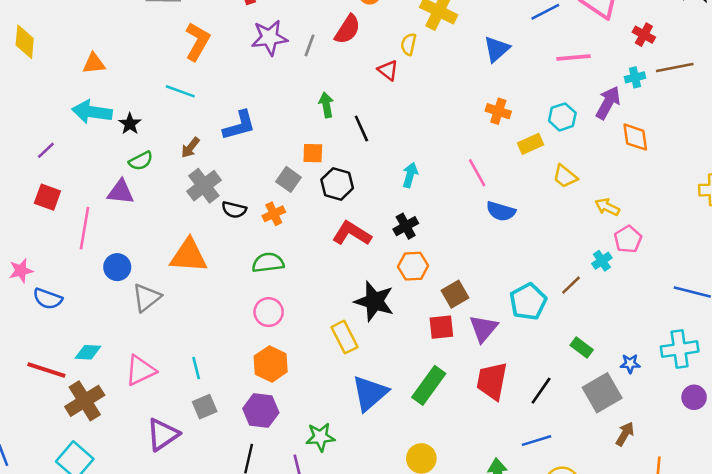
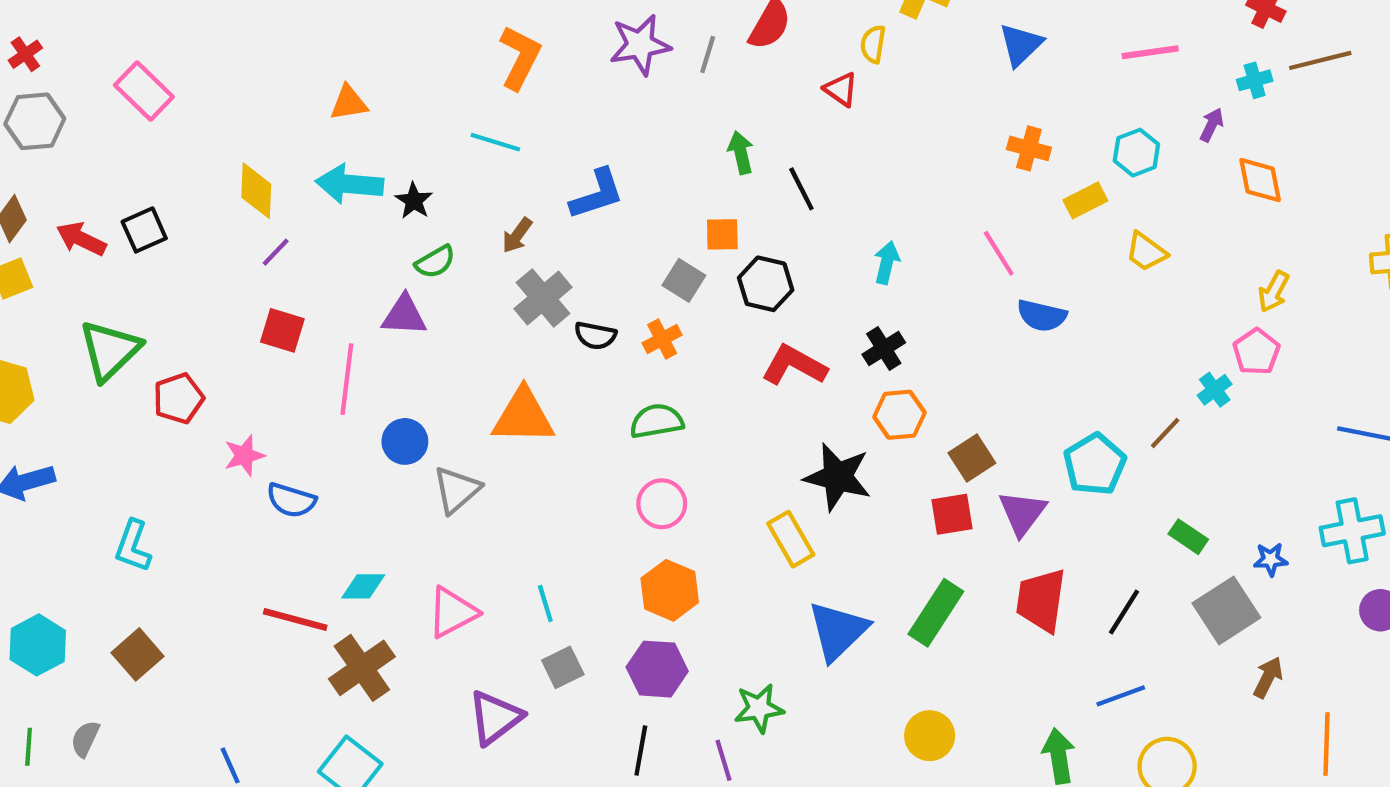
yellow diamond: (25, 42) -> (256, 191), moved
purple arrow: (608, 103) -> (1212, 125), size x0.6
yellow arrow: (607, 207) -> (1274, 292), moved, turned -85

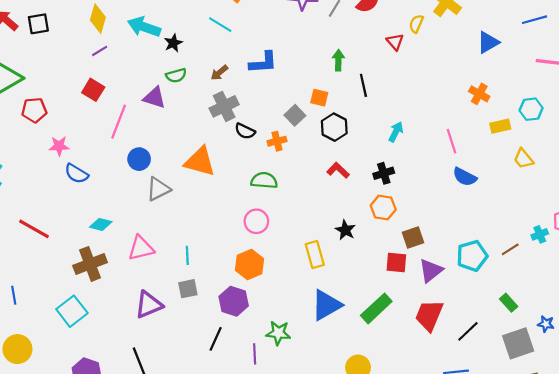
red L-shape: (794, 365) -> (338, 170), size x0.7
black star: (838, 477) -> (345, 230), size x0.6
red line: (295, 619) -> (34, 229), moved

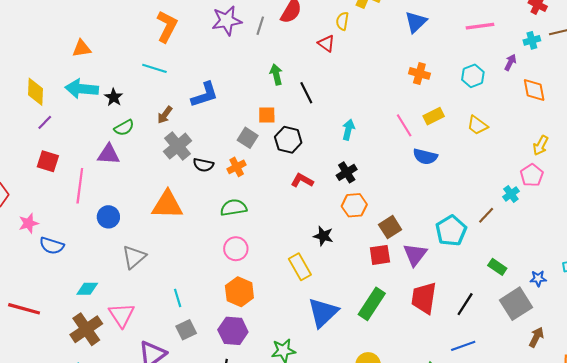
yellow rectangle: (500, 126) -> (434, 116), moved
gray triangle: (158, 189) -> (134, 257), moved
pink triangle: (141, 248) -> (121, 315), moved, turned -36

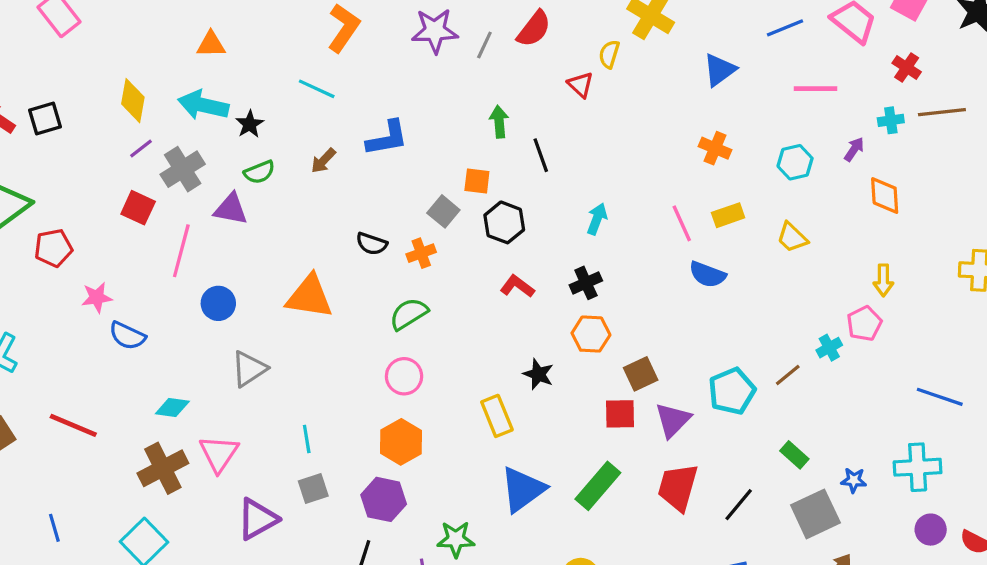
yellow arrow: (541, 145) -> (883, 280), turned -36
gray cross: (178, 146) -> (183, 169), moved
green semicircle: (234, 208) -> (409, 314), turned -30

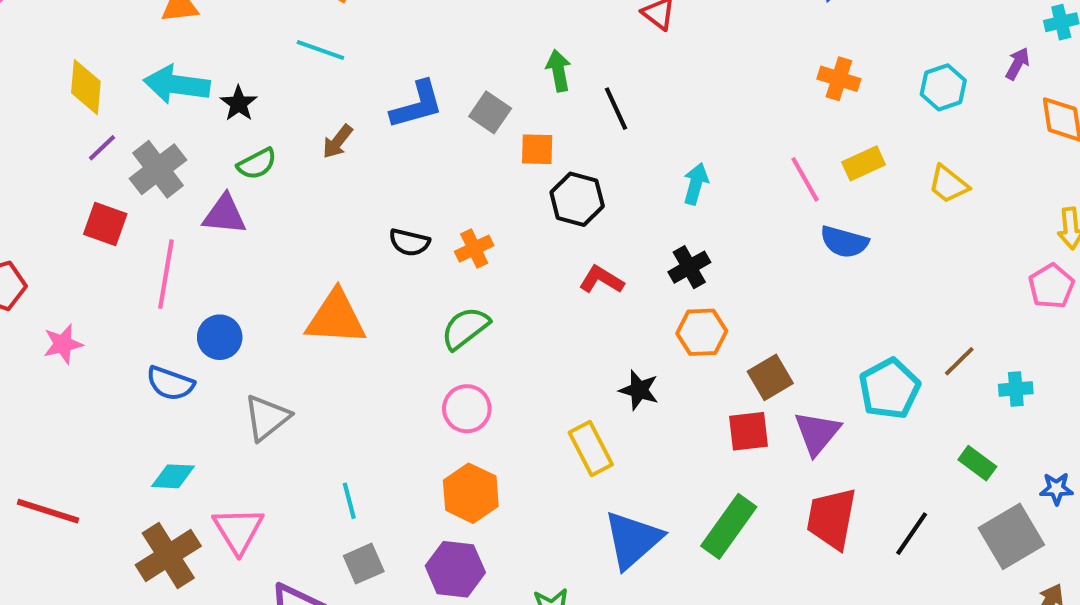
gray square: (443, 211) -> (490, 112), moved
blue semicircle: (127, 336) -> (170, 383), moved
cyan cross: (829, 348) -> (1016, 389), moved, turned 30

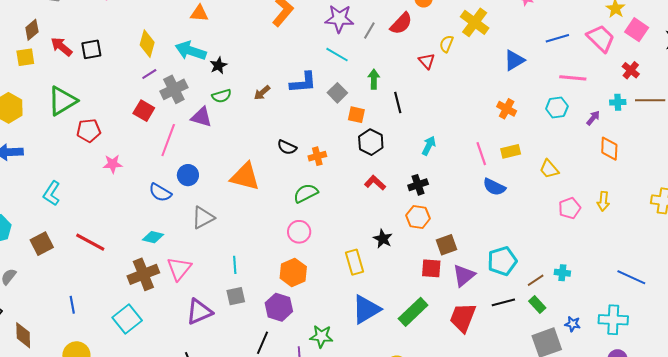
cyan line: (320, 50) -> (337, 55), moved
cyan hexagon: (943, 87) -> (557, 107), moved
pink pentagon: (1051, 286) -> (570, 208), moved
brown line: (959, 361) -> (536, 280), moved
black line: (912, 534) -> (503, 302), moved, turned 30

